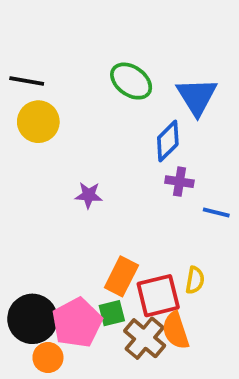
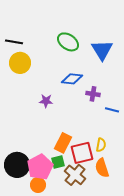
blue diamond: (168, 141) -> (72, 79), moved, turned 50
orange semicircle: (176, 330) -> (102, 168), moved
orange circle: (48, 358) -> (38, 185), moved

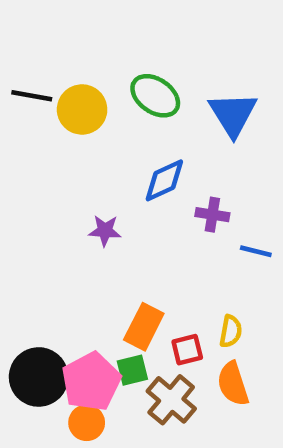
yellow circle: (20, 63) -> (82, 109), moved
blue diamond: (72, 79) -> (164, 180), turned -30
red square: (82, 153) -> (187, 350), size x0.6

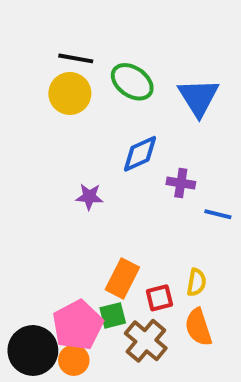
black line: (32, 96) -> (76, 58), moved
black circle: (39, 377) -> (33, 350), moved

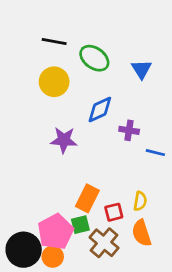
yellow circle: (70, 93) -> (54, 82), moved
blue triangle: (198, 97) -> (142, 69), size x0.7
purple star: (89, 197) -> (64, 140), size x1.4

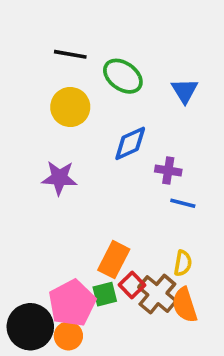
purple star: (64, 140) -> (59, 178), moved
blue line: (155, 153) -> (183, 203), moved
red square: (114, 212) -> (132, 285), moved, turned -30
brown cross: (104, 243) -> (157, 294), moved

